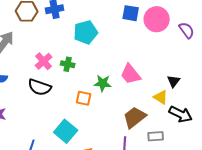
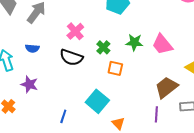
green cross: (68, 64) -> (103, 47), moved, turned 32
green star: (103, 83) -> (134, 42), moved

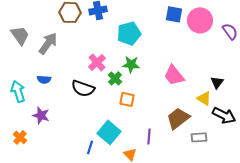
pink cross: (75, 31) -> (97, 62), moved
green star: (134, 42) -> (131, 64), moved
purple line: (156, 114) -> (149, 136), moved
blue line: (63, 116) -> (90, 147), moved

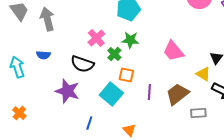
gray arrow: (48, 43) -> (47, 19), turned -50
purple star: (41, 115) -> (67, 91), moved, size x1.4
cyan square: (109, 132) -> (111, 94), moved
purple line: (149, 136) -> (149, 92), moved

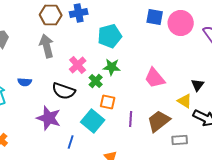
gray arrow: (47, 19) -> (47, 46), moved
blue line: (89, 123) -> (71, 142), moved

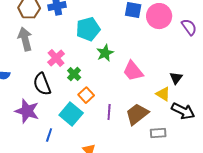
green star: (112, 67) -> (105, 53), moved, turned -30
black semicircle: (64, 91) -> (42, 84), turned 50
orange square: (108, 102) -> (86, 95), turned 35

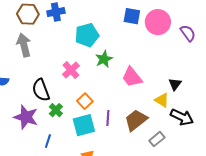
pink cross: (56, 58) -> (71, 70), moved
green cross: (74, 74) -> (56, 110), moved
cyan square: (71, 114) -> (84, 125), moved, turned 35
gray rectangle: (158, 133) -> (157, 139), turned -35

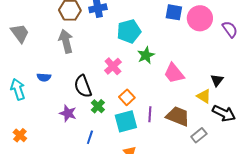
purple star: (26, 117) -> (68, 113), size x0.7
brown trapezoid: (136, 120) -> (178, 116), turned 60

